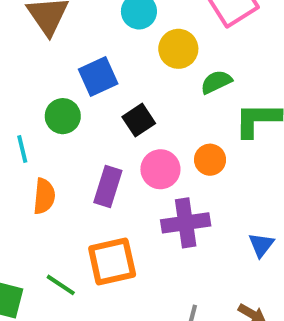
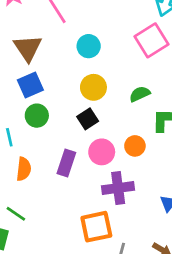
yellow circle: (178, 49) -> (93, 87), moved
blue square: (98, 77) -> (30, 85), moved
orange square: (112, 262) -> (96, 227), moved
green line: (61, 285) -> (16, 214), moved

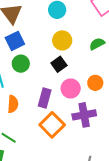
orange square: (96, 227) -> (52, 125), moved, turned -30

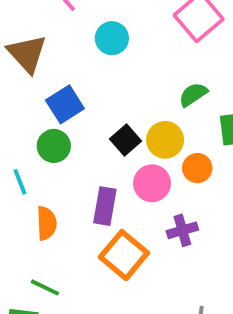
yellow circle: (62, 40) -> (165, 140), moved
blue square: (15, 41) -> (65, 104), moved
purple cross: (84, 115) -> (182, 230), size x0.7

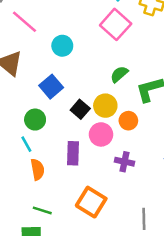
blue square: (65, 104) -> (51, 87), moved
cyan line: (20, 182) -> (26, 144), moved
purple cross: (182, 230) -> (125, 162), turned 36
orange square: (124, 255) -> (91, 202), moved

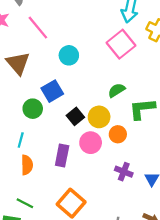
green circle: (35, 120) -> (33, 109), moved
cyan line: (26, 144) -> (21, 140), turned 35
purple cross: (125, 162) -> (124, 172), moved

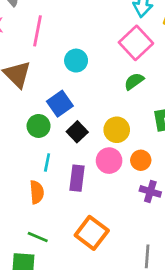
pink line: (38, 28) -> (38, 31), turned 55
green semicircle: (117, 90) -> (134, 81), moved
black square: (75, 116) -> (77, 132), moved
orange circle: (118, 134) -> (141, 160), moved
cyan line: (21, 140) -> (47, 163), moved

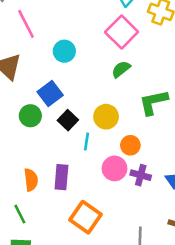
pink line: (38, 31) -> (26, 24), turned -36
pink circle: (109, 161) -> (115, 168), moved
cyan line: (47, 163) -> (86, 141), moved
purple rectangle: (77, 178) -> (61, 177), moved
green line: (38, 237) -> (20, 214), moved, turned 42

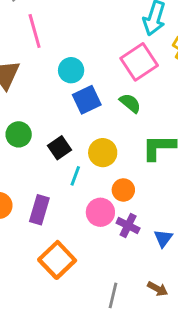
green semicircle: (121, 69) -> (130, 103), turned 66
blue square: (50, 93) -> (87, 100), moved

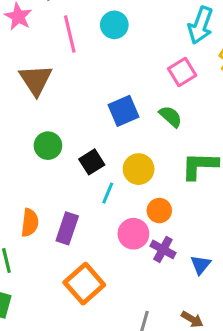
pink square: (139, 62) -> (182, 72), size x0.7
cyan circle: (71, 70) -> (114, 25), moved

